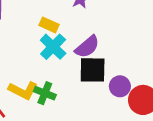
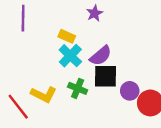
green cross: (45, 93) -> (78, 88), moved

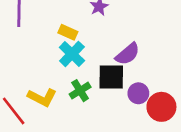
purple semicircle: (101, 56) -> (128, 54), moved
green cross: (78, 88) -> (80, 91), turned 36

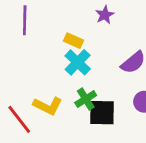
black square: (111, 77) -> (102, 113), moved

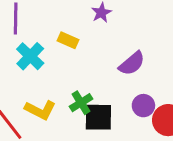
cyan cross: (78, 62) -> (30, 56), moved

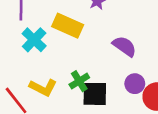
yellow rectangle: (68, 40) -> (68, 26), size x1.6
purple semicircle: (132, 63) -> (124, 46), turned -105

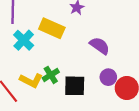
green cross: (79, 81) -> (51, 75), moved

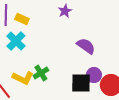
yellow rectangle: (52, 28) -> (22, 19), moved, size x0.6
black square: (75, 86) -> (81, 83), moved

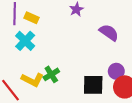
purple semicircle: (86, 46) -> (109, 33), moved
purple circle: (94, 75) -> (116, 71), moved

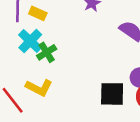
green cross: (51, 74) -> (47, 52), moved

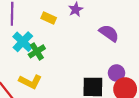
yellow rectangle: (38, 13) -> (49, 18), moved

